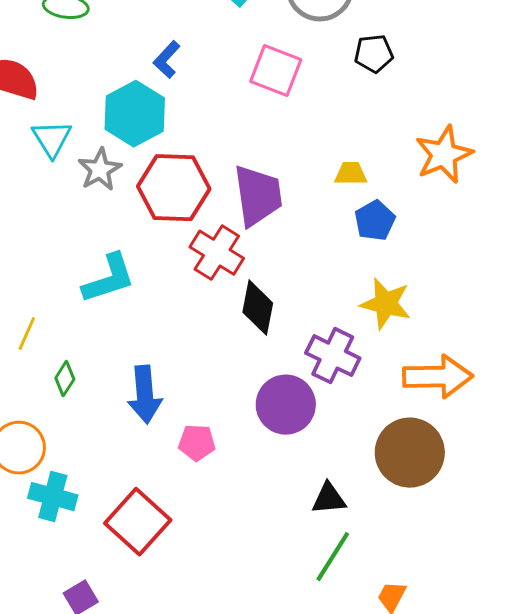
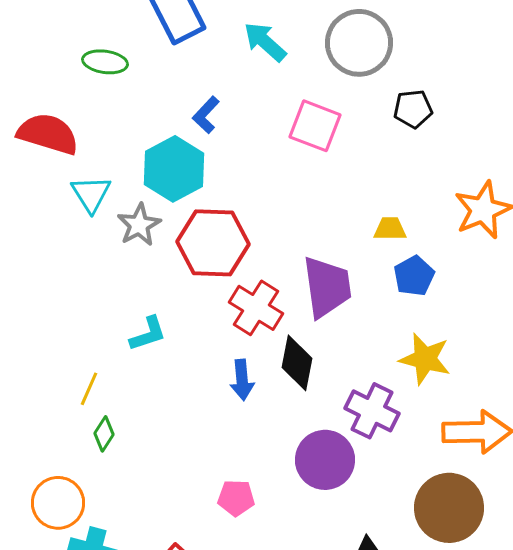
purple trapezoid: (258, 196) -> (327, 287), moved
cyan L-shape: (109, 279) -> (148, 334), size x0.7
yellow line: (27, 334) -> (89, 389), moved
blue arrow: (145, 395) -> (242, 380), moved, size x0.7

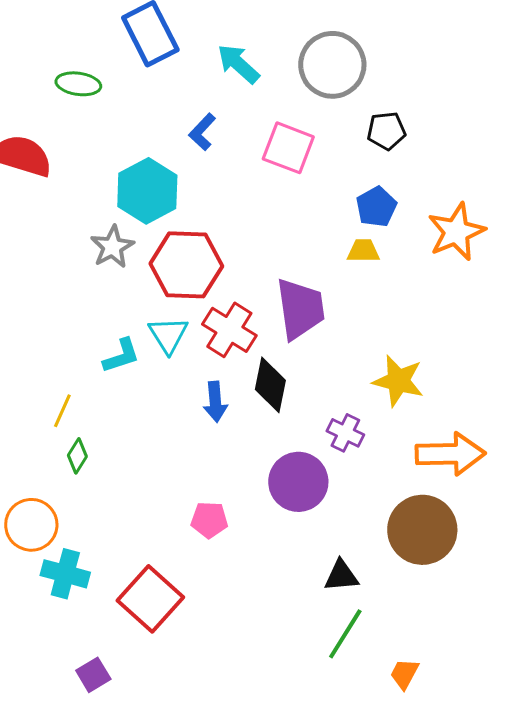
blue L-shape: (206, 115) -> (202, 132), moved
cyan triangle: (91, 194) -> (168, 335), moved
blue pentagon: (414, 276) -> (376, 207), moved
purple cross: (372, 411) -> (345, 433), size x0.7

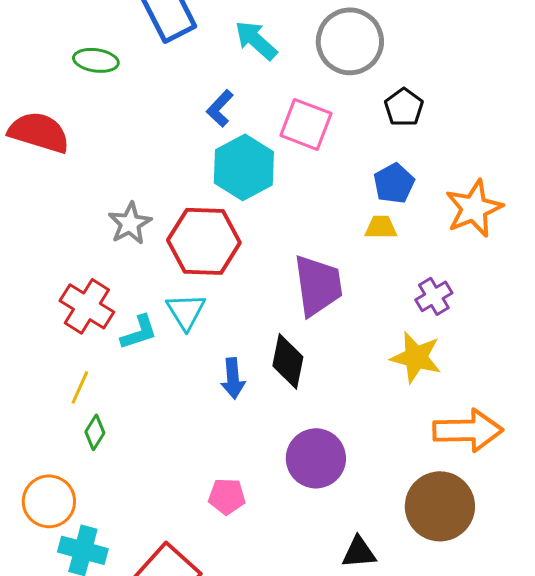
black pentagon: (386, 131) -> (404, 107), turned -30
cyan hexagon: (147, 191) -> (244, 167), moved
red cross: (229, 330) -> (87, 306), moved
purple cross: (345, 433) -> (434, 296), moved, turned 33

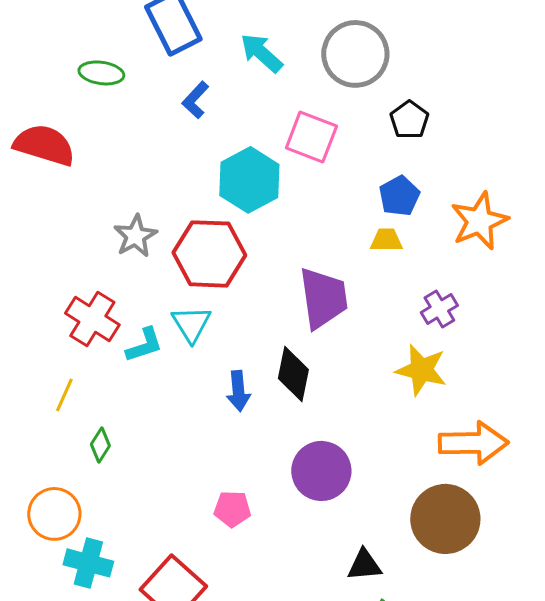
blue L-shape: (220, 108) -> (195, 100), moved
yellow line: (80, 387) -> (64, 395), moved

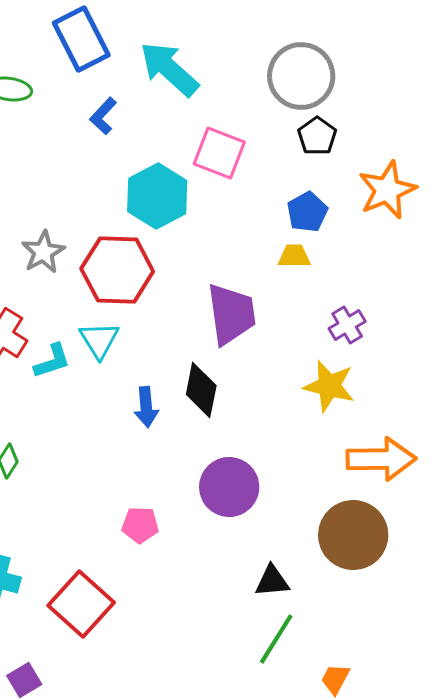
cyan arrow: (261, 53) -> (169, 69), size x1.4
gray circle: (355, 54) -> (301, 76), moved
orange star: (479, 221) -> (387, 190), moved

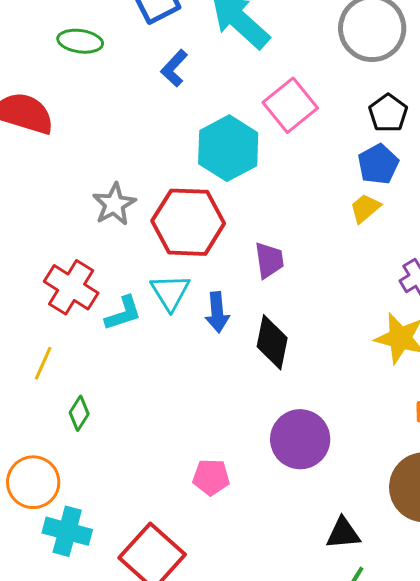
black pentagon: (317, 136) -> (388, 113), moved
pink square: (219, 153) -> (290, 105), turned 30
yellow trapezoid: (294, 256) -> (365, 208), turned -40
purple trapezoid: (231, 314) -> (269, 260), moved, size x0.6
blue arrow: (146, 407) -> (217, 312), moved

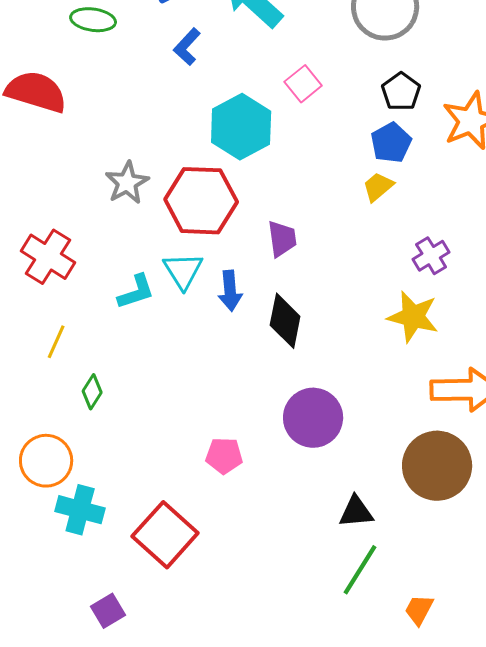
pink square: (290, 105) -> (303, 84), size x0.7
red cross: (71, 287) -> (48, 257), moved

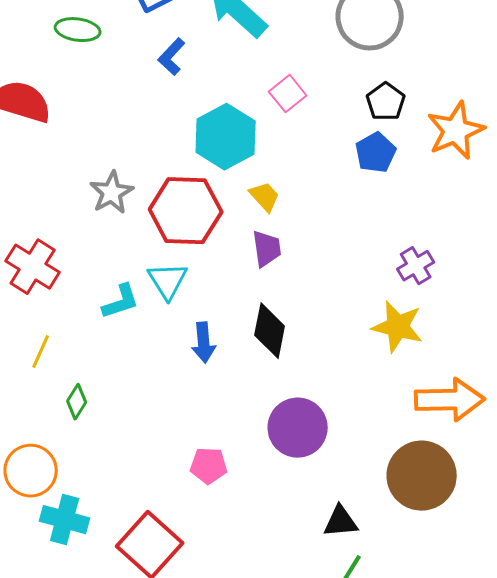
yellow trapezoid: (378, 187) -> (265, 197), moved, turned 88
blue arrow: (230, 291) -> (204, 343), moved

